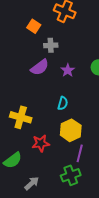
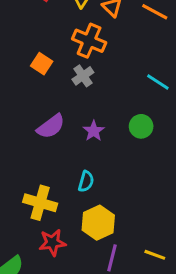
gray cross: (51, 45) -> (83, 76), moved, turned -32
yellow cross: (21, 117) -> (40, 203), moved

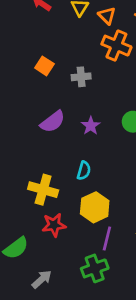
orange cross: (89, 41) -> (116, 46), moved
gray cross: (83, 76) -> (81, 77), turned 30

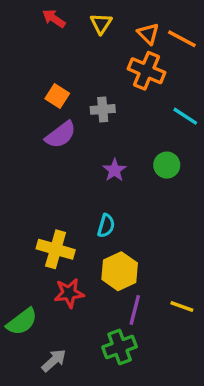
orange triangle: (107, 16) -> (148, 34), moved
purple semicircle: (53, 122) -> (61, 135), moved

